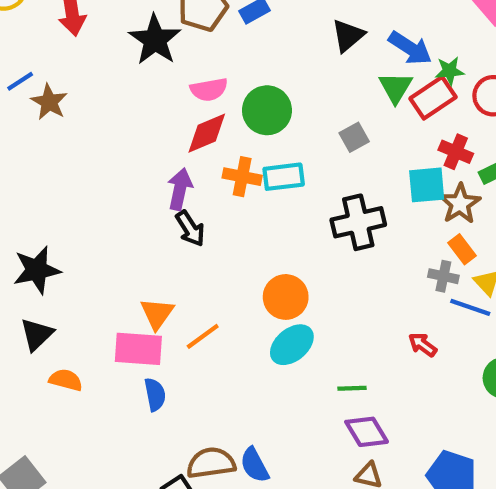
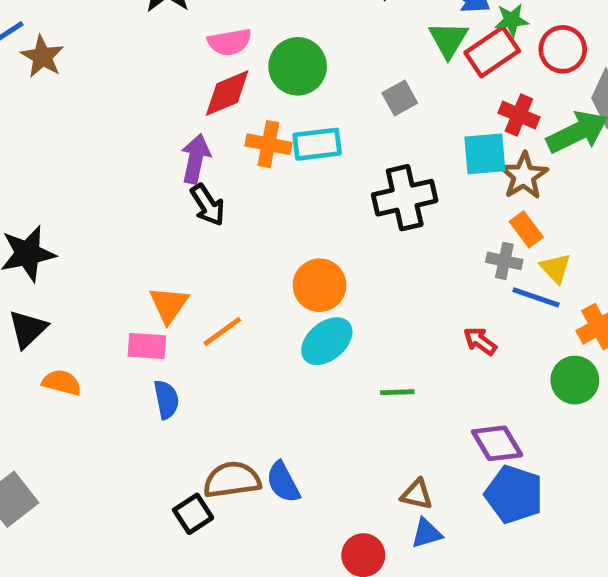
pink rectangle: (138, 349) -> (147, 346), size x0.7
purple diamond: (367, 432) -> (497, 443), moved

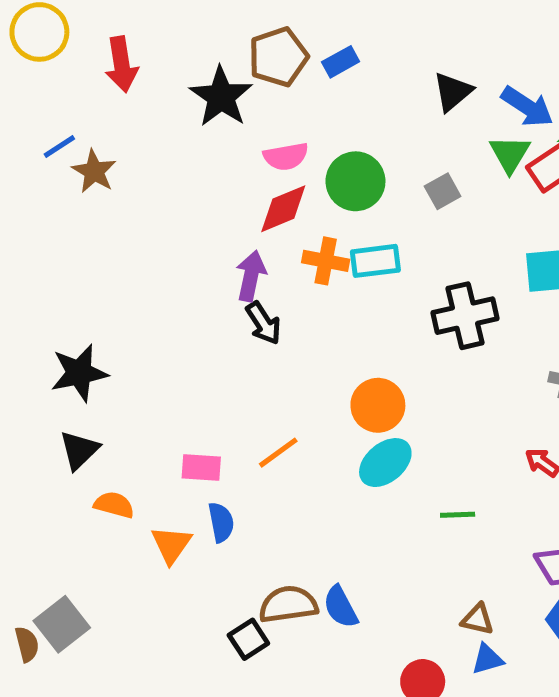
gray square: (400, 98) -> (443, 191), moved
orange triangle: (169, 305) -> (171, 545), moved

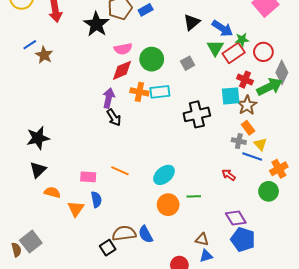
orange circle: (378, 405) -> (168, 205), moved
orange line: (278, 453) -> (120, 171), turned 60

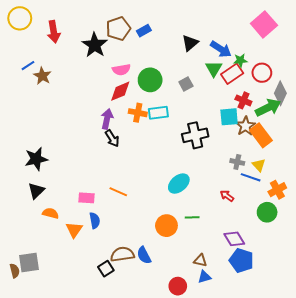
orange rectangle: (248, 128) -> (261, 135), moved, size x1.6
cyan ellipse: (164, 175) -> (179, 184), moved
gray square: (31, 242) -> (29, 263), turned 30

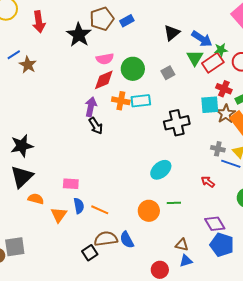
black triangle: (36, 191) -> (22, 177), size x1.4
orange line: (118, 192) -> (100, 210), moved

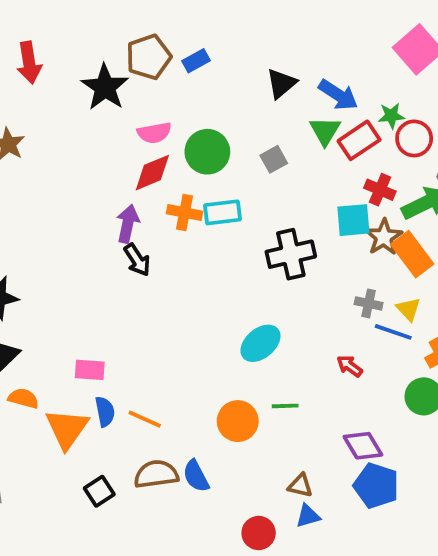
green star: (221, 50) -> (391, 116), moved
orange triangle: (59, 215) -> (67, 429), size x1.4
black square: (90, 253) -> (99, 491), moved

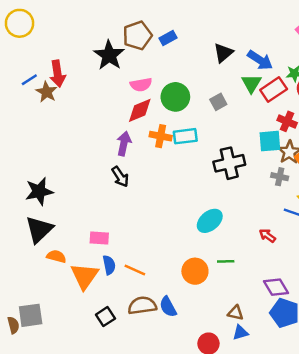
red arrow: (29, 63) -> (58, 74), moved
black arrow: (137, 260) -> (120, 177), moved
gray cross: (369, 303) -> (280, 177), moved

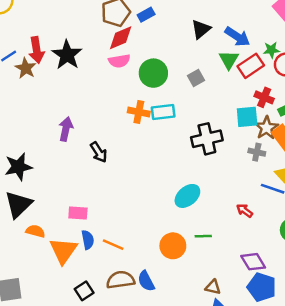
black star: (109, 55) -> (67, 55), moved
red diamond: (140, 110) -> (121, 38), moved
purple arrow: (124, 144) -> (66, 129), moved

